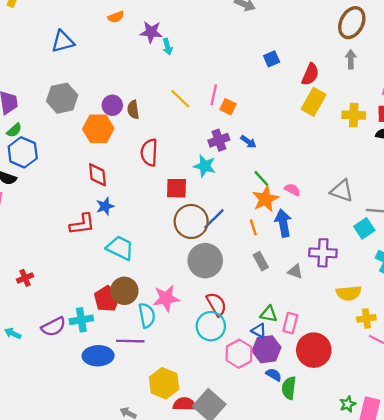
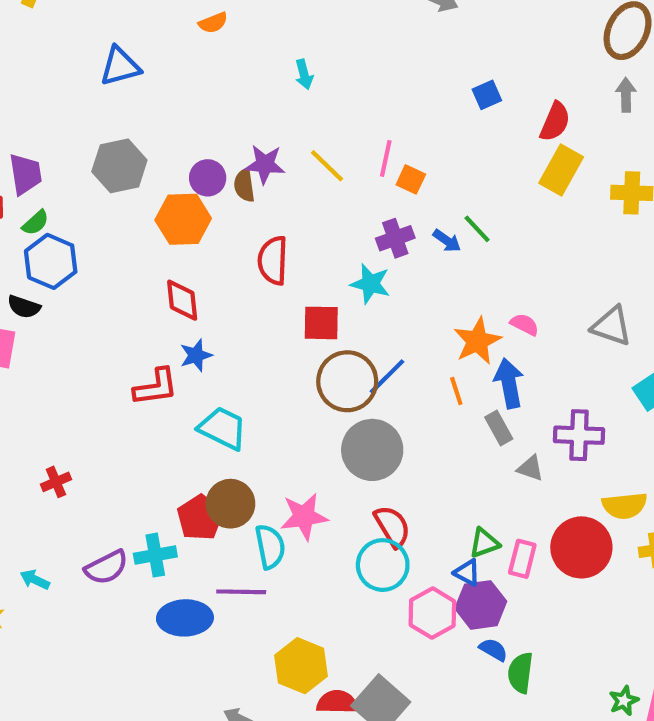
purple star: (151, 32) -> (265, 164), moved
green line: (261, 178) -> (477, 229), moved
gray rectangle: (261, 261) -> (499, 428), moved
green triangle: (269, 314) -> (484, 543), turned -30
red circle: (314, 350) -> (581, 547), moved

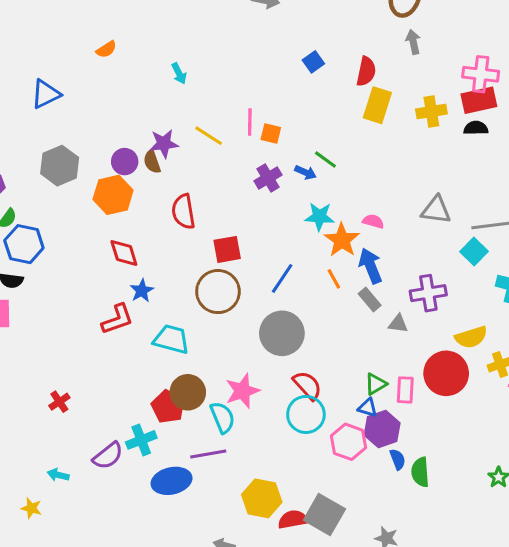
cyan star: (370, 284) -> (319, 217), moved
brown circle: (347, 381) -> (218, 292), moved
blue semicircle: (493, 650) -> (398, 459), turned 50

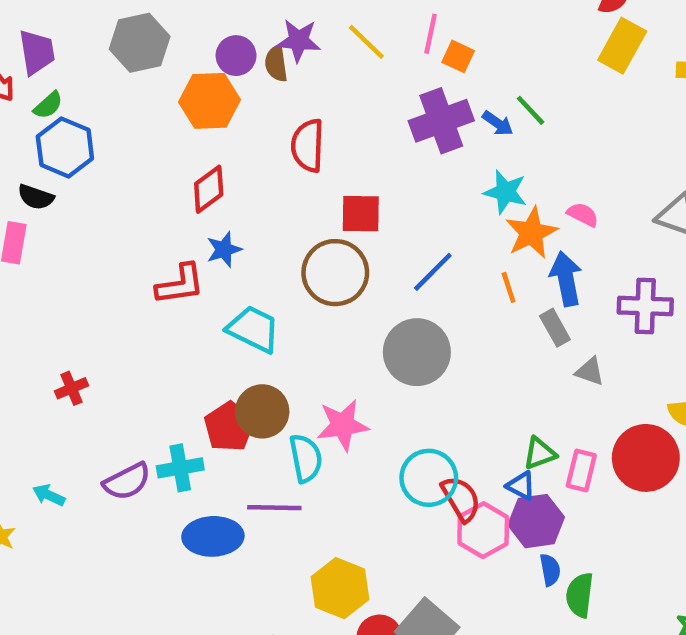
purple cross: (268, 178) -> (441, 121), size x1.5
red diamond: (124, 253) -> (209, 189), turned 60
purple cross: (428, 293) -> (645, 306), moved
red semicircle: (307, 385) -> (461, 499), moved

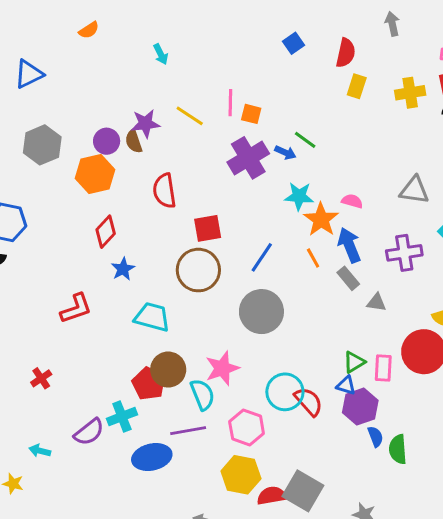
yellow rectangle: (622, 46) -> (357, 86), size x0.7
red L-shape: (180, 284) -> (76, 308), moved
pink hexagon: (483, 530) -> (247, 428), moved

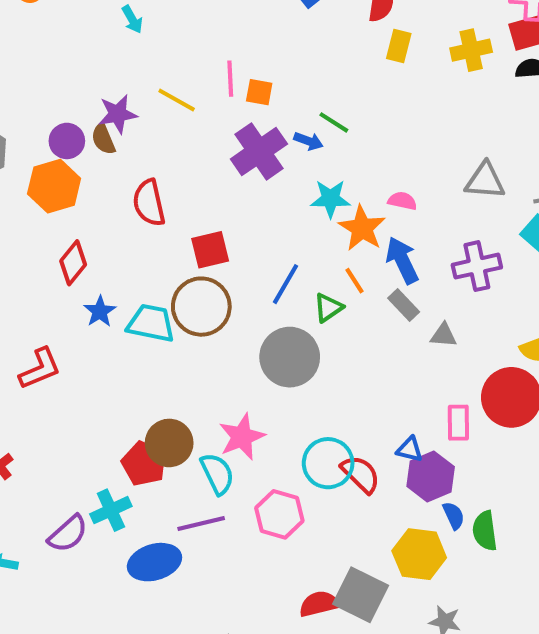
cyan trapezoid: (152, 317) -> (151, 323), moved
green triangle: (354, 362) -> (328, 308), moved
yellow hexagon: (241, 475) -> (419, 554), moved

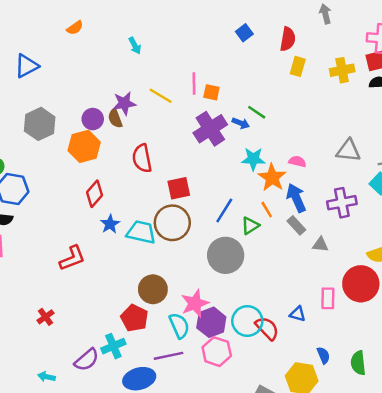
brown circle: (169, 443) -> (153, 289), moved
purple hexagon: (431, 476) -> (211, 322), moved
green semicircle: (485, 531) -> (358, 363), moved

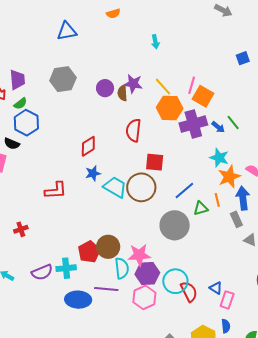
orange square: (211, 92) -> (203, 96), size x1.5
orange hexagon: (84, 146) -> (170, 108), moved
brown circle: (153, 289) -> (108, 247), moved
pink rectangle: (328, 298) -> (227, 300), moved

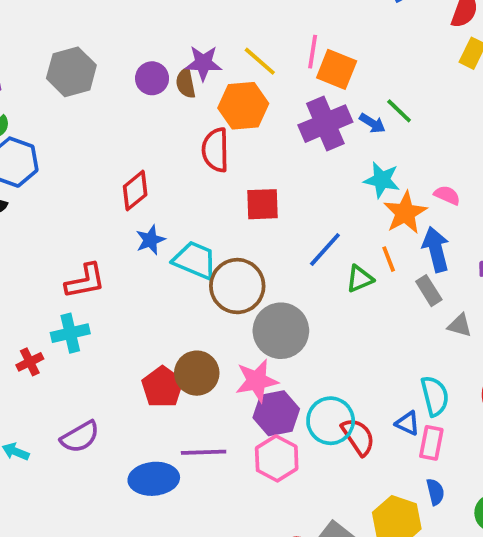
orange hexagon: (170, 108) -> (243, 106), moved
brown circle: (141, 187) -> (237, 286), moved
gray circle: (175, 225) -> (281, 331), moved
cyan cross: (66, 268) -> (70, 333), moved
cyan semicircle: (122, 268) -> (435, 396), moved

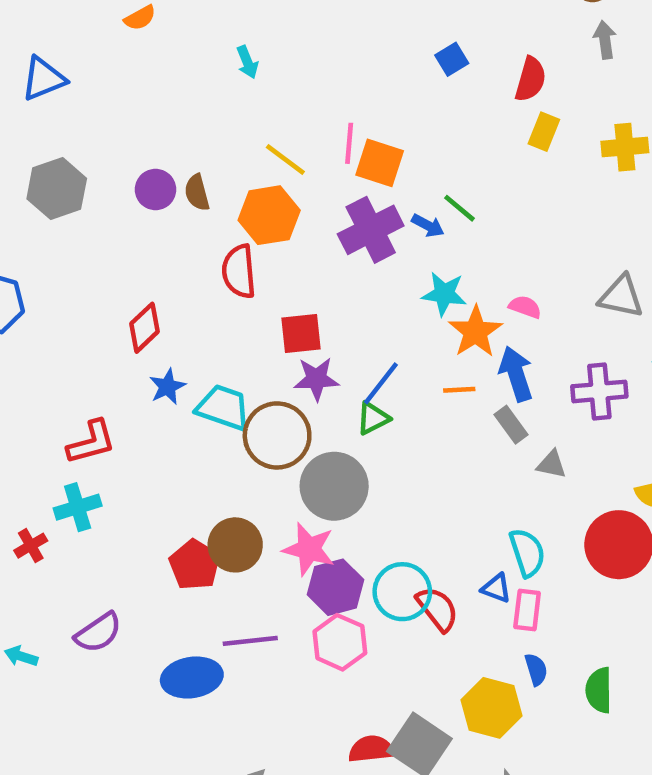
purple star: (203, 63) -> (316, 379), moved
orange line: (389, 259) -> (459, 390), turned -68
green triangle: (360, 279) -> (373, 418), moved
pink star: (257, 381) -> (309, 549), turned 30

